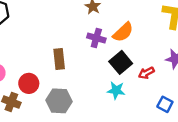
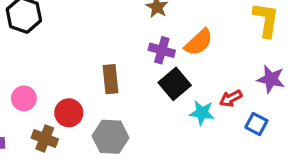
black square: (121, 62) -> (175, 84), moved
cyan star: (116, 90) -> (202, 113), moved
blue square: (165, 104) -> (256, 124), moved

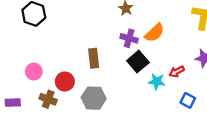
blue square: (256, 124) -> (188, 100), moved

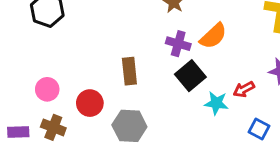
brown cross: (48, 99) -> (53, 127), moved

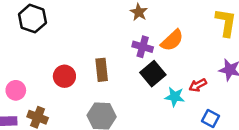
pink circle: (47, 89) -> (16, 90), moved
red circle: (90, 103) -> (64, 76), moved

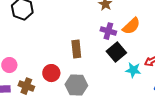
red circle: (64, 76) -> (51, 73), moved

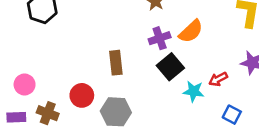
purple cross: (108, 31) -> (160, 38), turned -35

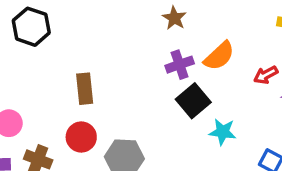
brown rectangle: (116, 63) -> (85, 89), moved
red arrow: (218, 79) -> (266, 75), moved

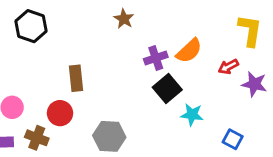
brown star: (174, 18) -> (124, 19), moved
red circle: (81, 137) -> (60, 113), moved

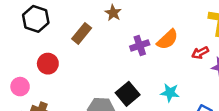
brown rectangle: (76, 78) -> (82, 33), moved, turned 45
black square: (167, 88) -> (128, 94), moved
red circle: (60, 113) -> (48, 64), moved

